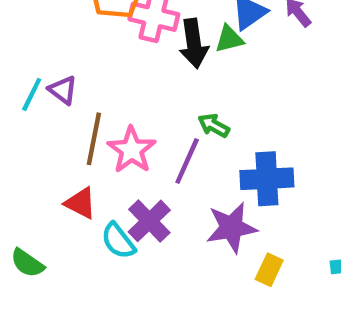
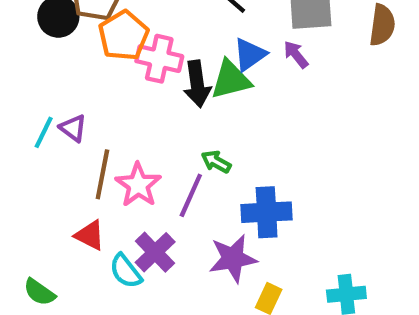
green triangle: (229, 39) -> (231, 80), size x1.5

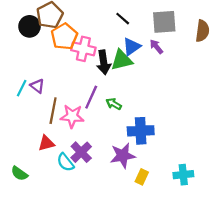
pink star: (138, 185) -> (72, 116), turned -30
purple line: (191, 195) -> (91, 97), moved
red triangle: (90, 235) -> (46, 143), turned -42

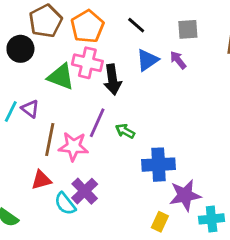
gray square: (164, 22) -> (188, 29), size x0.7
black circle: (29, 26) -> (20, 49), moved
orange pentagon: (64, 37) -> (87, 26), moved
green triangle: (122, 60) -> (61, 77), moved, turned 35
purple star: (123, 156) -> (185, 195), moved

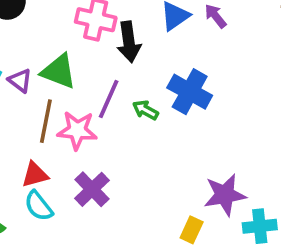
green triangle: (61, 77) -> (59, 71), moved
blue cross: (159, 165) -> (190, 92), moved, turned 32
cyan semicircle: (65, 204) -> (39, 206), moved

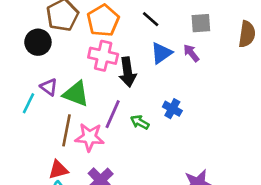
purple triangle: (20, 81) -> (49, 87), moved
blue cross: (190, 92) -> (172, 109), size x0.6

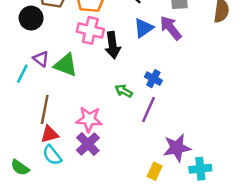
purple arrow: (191, 53) -> (171, 28), size x1.5
purple line: (113, 114) -> (148, 109), moved
brown line: (66, 130) -> (45, 109), moved
pink star: (90, 137) -> (89, 119), moved

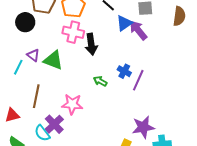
blue triangle: (143, 28) -> (124, 23), moved
purple line: (148, 109) -> (138, 80), moved
red triangle: (50, 134) -> (12, 115), moved
purple cross: (88, 144) -> (54, 124), moved

